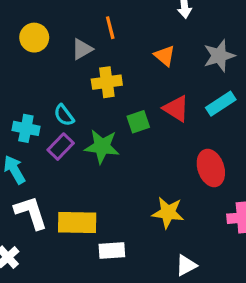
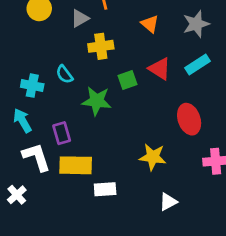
purple rectangle: (61, 147) -> (62, 133), moved, turned -60

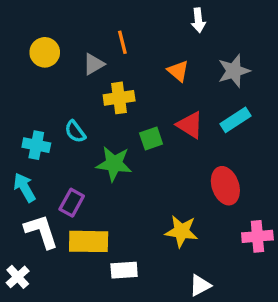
purple rectangle: (62, 133) -> (72, 203), turned 45

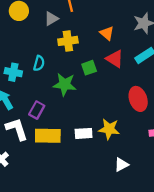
orange triangle: (178, 71) -> (107, 33), moved
cyan semicircle: (75, 132) -> (39, 63), turned -128
white rectangle: (124, 270) -> (84, 133), moved

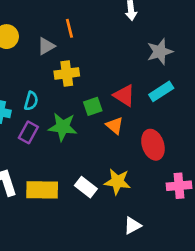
orange triangle: (107, 33) -> (115, 126), moved
purple rectangle: (37, 110) -> (28, 132), moved
white rectangle: (84, 133) -> (86, 187), turned 42

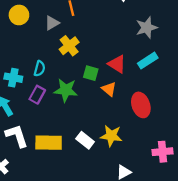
yellow cross: (67, 74) -> (69, 46), turned -30
green square: (93, 106) -> (91, 73), turned 35
pink cross: (179, 186) -> (162, 152), moved

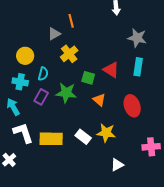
yellow circle: (19, 15) -> (25, 56), moved
gray star: (147, 28) -> (137, 38), turned 30
cyan rectangle: (148, 61) -> (138, 67), turned -48
orange triangle: (109, 89) -> (99, 100), moved

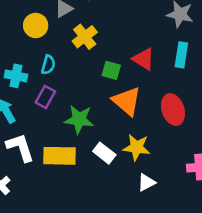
yellow circle: (25, 56) -> (36, 25), moved
green star: (66, 93) -> (79, 119), moved
orange triangle: (99, 100) -> (127, 101), size x1.6
white triangle: (117, 165) -> (146, 182), moved

